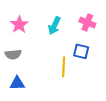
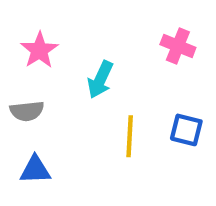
cyan arrow: (54, 26) -> (100, 80), moved
blue square: (81, 51) -> (186, 130), moved

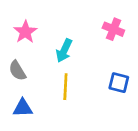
gray semicircle: (27, 111) -> (17, 71), turned 65
yellow line: (130, 136) -> (65, 87), moved

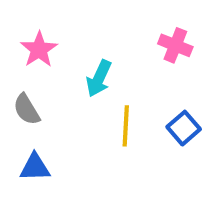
blue square: (119, 83) -> (184, 128), turned 35
yellow line: (65, 87) -> (126, 126), moved

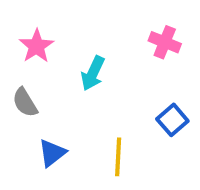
yellow line: (126, 126) -> (118, 157), moved
blue triangle: (35, 167) -> (52, 153), moved, turned -36

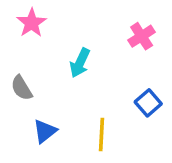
pink cross: (165, 42) -> (142, 36), turned 35
pink star: (37, 46) -> (32, 23), moved

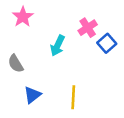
pink cross: (142, 36) -> (88, 28), moved
blue square: (148, 103) -> (107, 43), moved

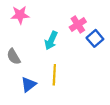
pink star: (23, 17) -> (20, 15), turned 30
yellow line: (73, 97) -> (54, 75), moved

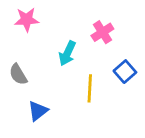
blue square: (95, 38) -> (125, 72), moved
yellow line: (54, 75) -> (90, 88), moved

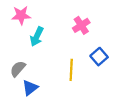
cyan arrow: (67, 53) -> (37, 36), moved
gray semicircle: (18, 74) -> (18, 69), moved, turned 72

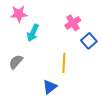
blue square: (99, 57) -> (89, 41), moved
blue triangle: (30, 88) -> (50, 87), moved

